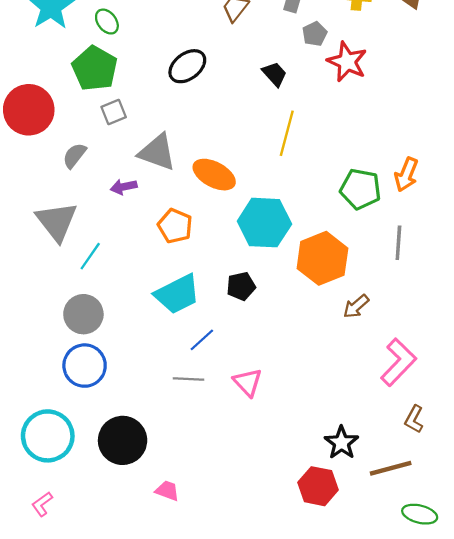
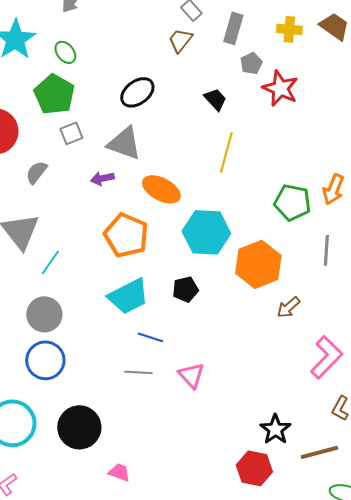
gray triangle: (157, 152) -> (124, 143), moved
purple arrow: (124, 187) -> (102, 178), moved
orange pentagon: (175, 226) -> (126, 235), size x1.4
blue line: (202, 340) -> (150, 337), turned 60

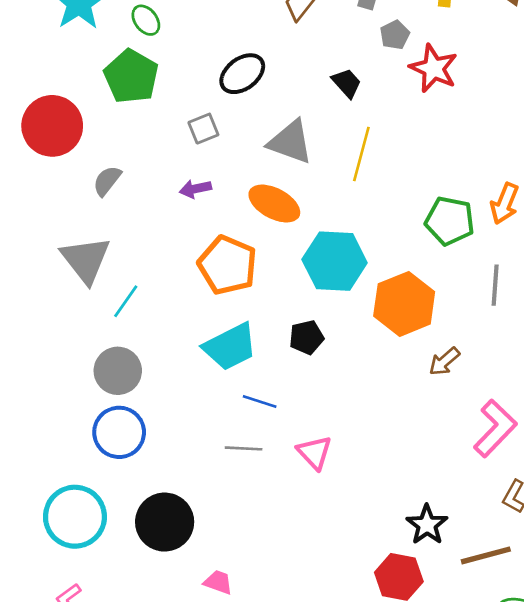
gray square: (71, 133) -> (203, 129), moved
gray triangle: (124, 143) -> (290, 142), moved

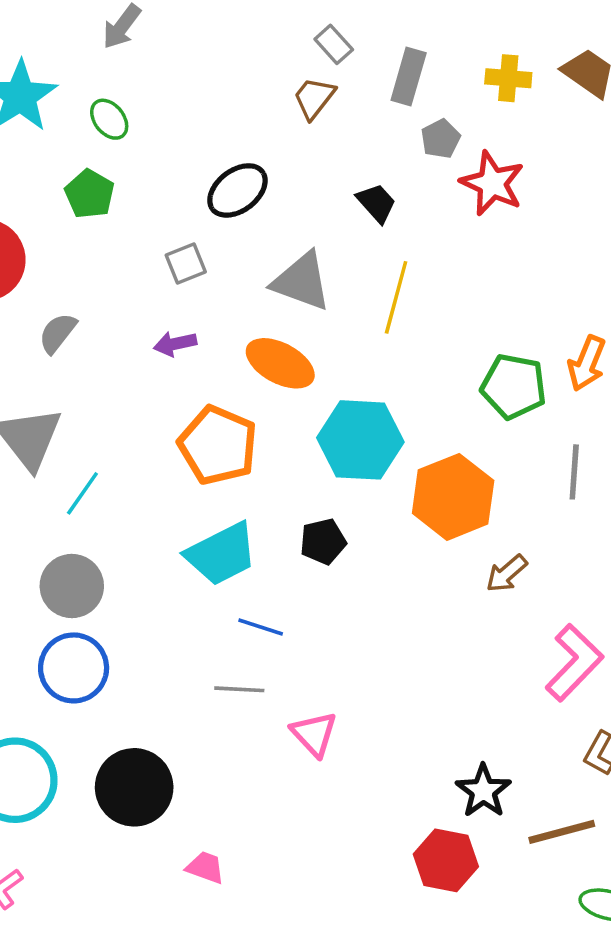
green pentagon: (131, 76) -> (90, 194), size x0.7
pink triangle: (315, 452) -> (314, 734), moved

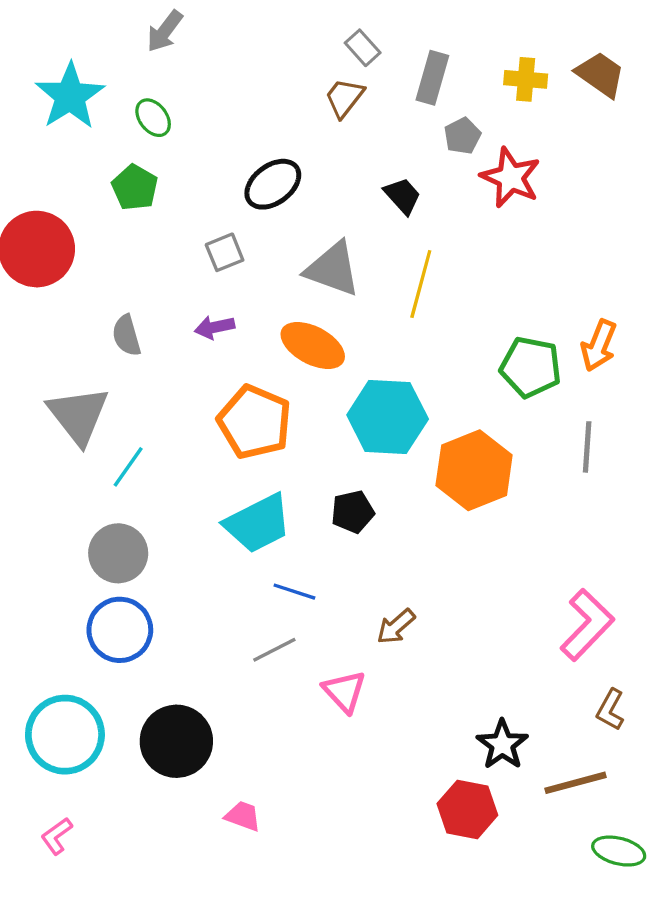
gray semicircle: (58, 333) -> (126, 336), moved, turned -54
brown arrow: (507, 574) -> (396, 627), moved
gray line: (239, 689) -> (274, 650), turned -30

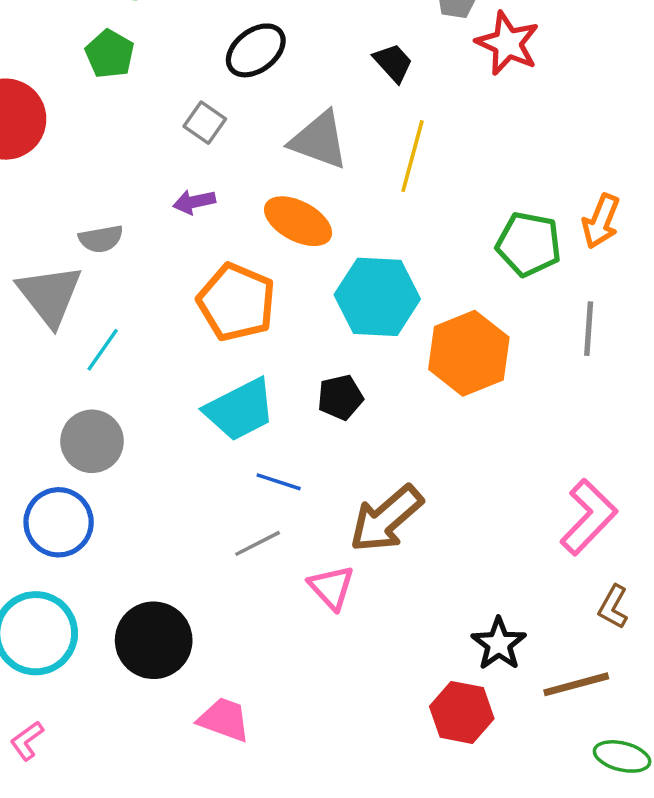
gray square: (225, 252) -> (205, 123), turned -33
gray semicircle: (126, 336) -> (101, 239), moved, turned -84
brown arrow: (396, 627) -> (386, 519), size x1.8
blue circle: (120, 630) -> (59, 522), moved
pink trapezoid: (243, 816) -> (224, 720), size x1.4

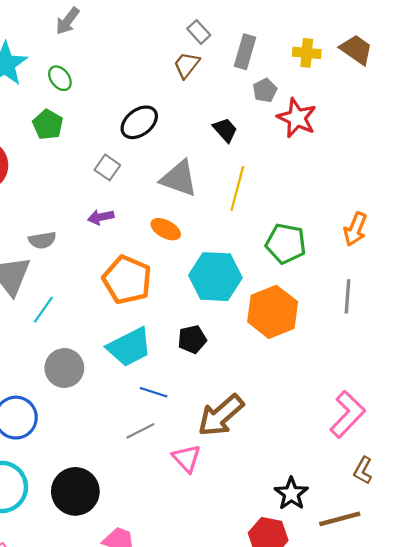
orange ellipse: (298, 221) -> (166, 229), size x0.7
green pentagon: (529, 244) -> (286, 243), moved
gray circle: (92, 441) -> (64, 368), moved

